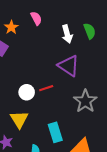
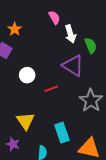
pink semicircle: (36, 18) -> (54, 18), moved
green semicircle: (90, 31) -> (91, 45), moved
white circle: (27, 92) -> (27, 75), moved

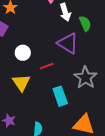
yellow triangle: (25, 121) -> (21, 83), moved
cyan rectangle: (62, 133) -> (60, 96), moved

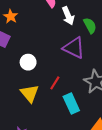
red line: (47, 66) -> (55, 83), moved, turned -32

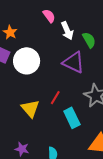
white circle: (28, 62) -> (27, 61), moved, size x1.6

